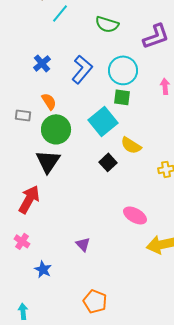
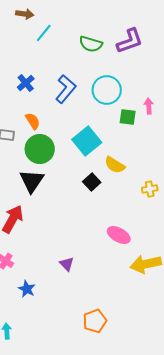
purple L-shape: (156, 36) -> (130, 41), moved
green square: (122, 97) -> (128, 117), moved
orange pentagon: (95, 301) -> (95, 321), moved, turned 30

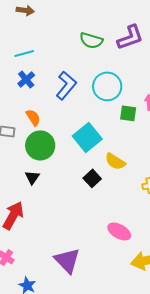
cyan line: (44, 33) -> (24, 53), moved, turned 36
black triangle: (32, 181) -> (32, 177), size x0.6
purple triangle: (67, 264) -> (67, 260), size x1.8

